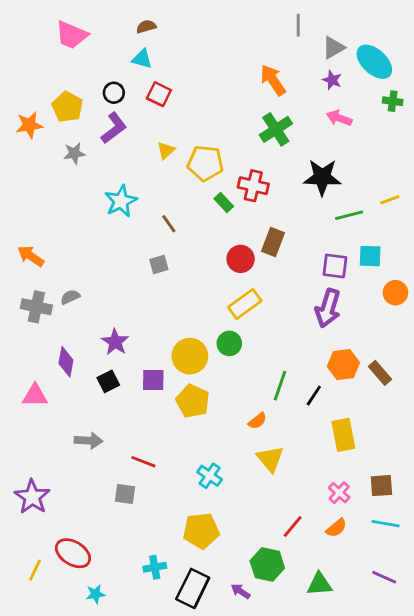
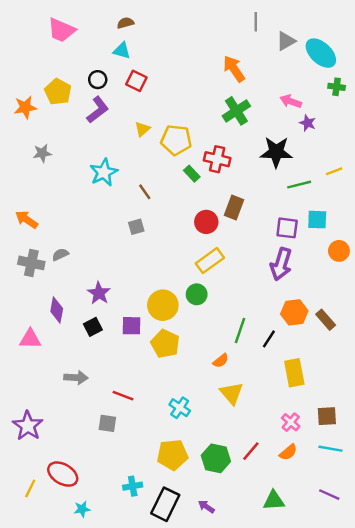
purple star: (332, 80) -> (308, 123), moved
gray star: (74, 153) -> (42, 153), moved
green hexagon: (267, 564) -> (216, 458), moved

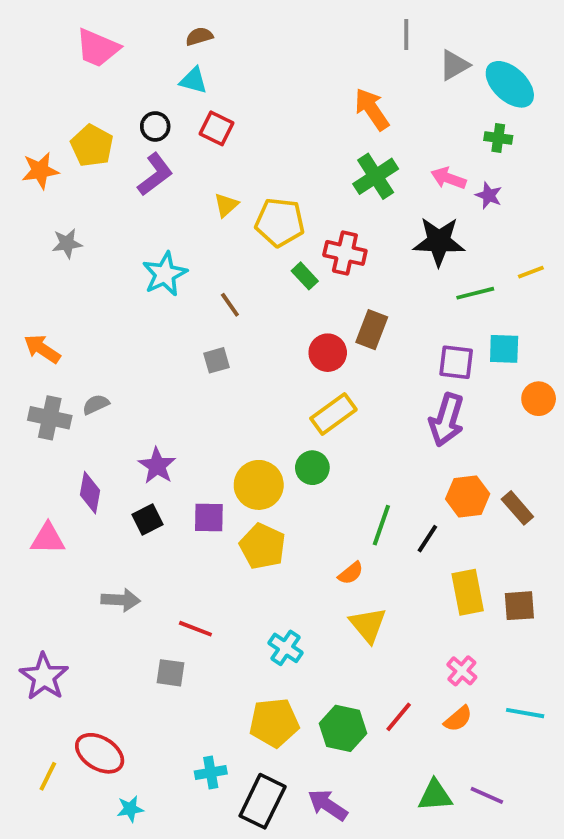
green cross: (337, 87) -> (498, 138), moved
pink arrow: (291, 101) -> (448, 178), moved
brown square: (327, 416) -> (519, 606), moved
purple line: (329, 495) -> (487, 795), moved
purple arrow: (206, 507) -> (328, 805), size x1.5

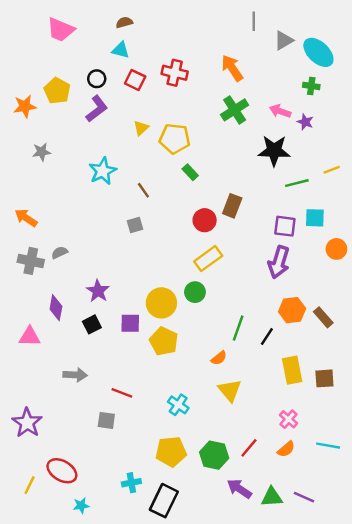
red cross: (345, 253) -> (175, 73), moved
purple arrow: (328, 805) -> (239, 489), moved

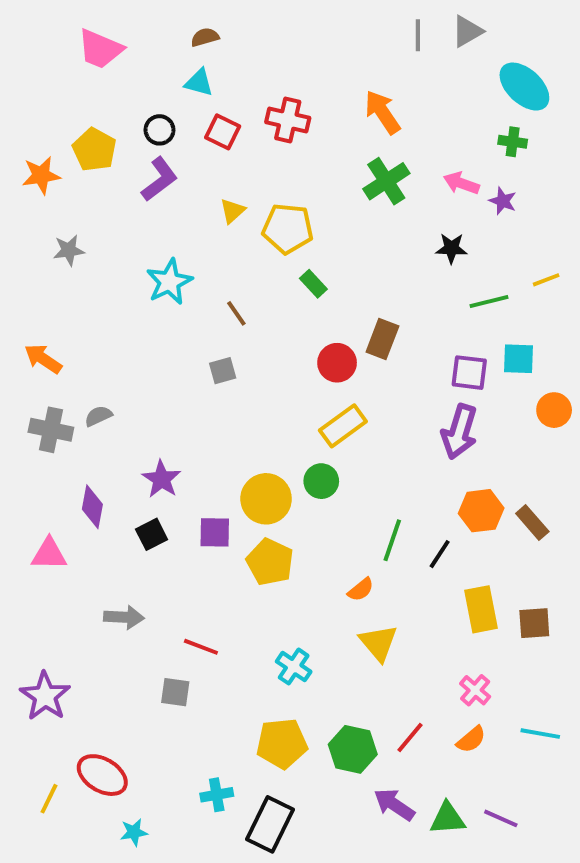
gray triangle: (284, 40) -> (467, 31), moved
black star: (274, 151) -> (451, 248), size x0.6

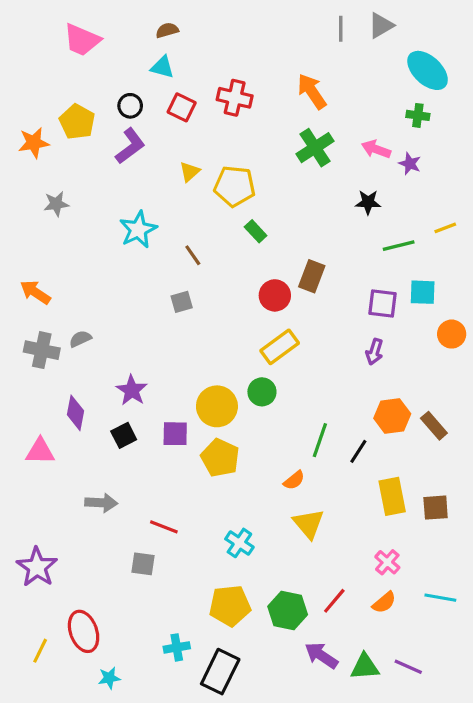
purple arrow: (459, 432) -> (374, 352), size x0.6
red ellipse: (102, 775) -> (84, 631), turned 39

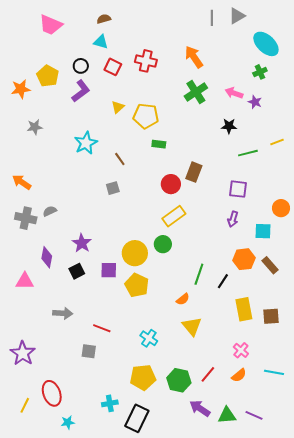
green cross: (418, 115) -> (260, 72), turned -32
green rectangle: (256, 231) -> (159, 144), turned -40
cyan square: (423, 292) -> (263, 231), moved

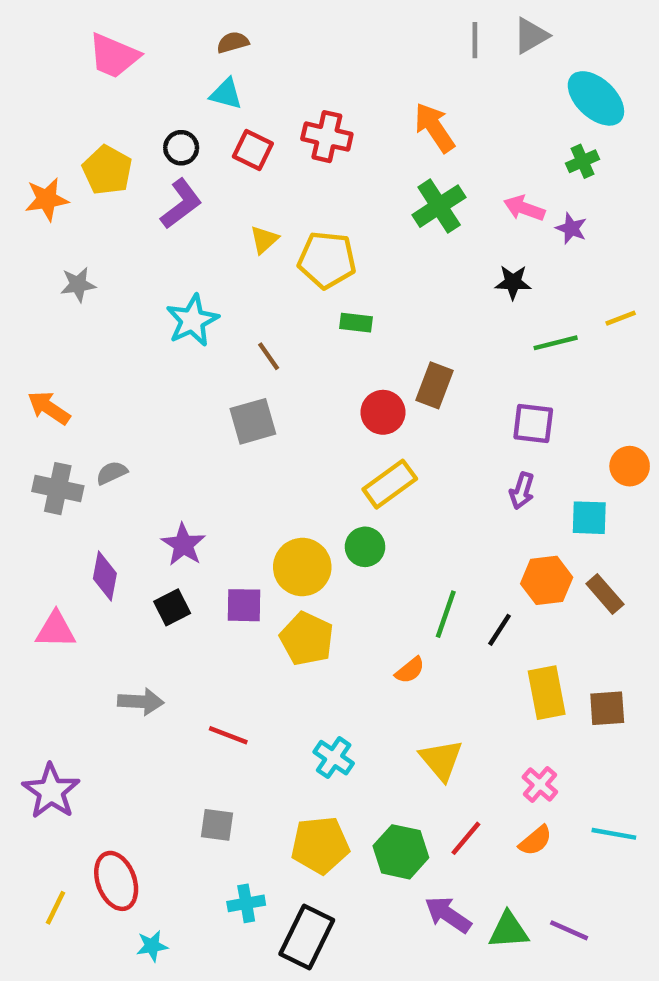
gray square: (113, 188) -> (253, 421), size x1.5
yellow triangle: (192, 326) -> (441, 760), moved
gray square: (89, 351) -> (217, 825), moved

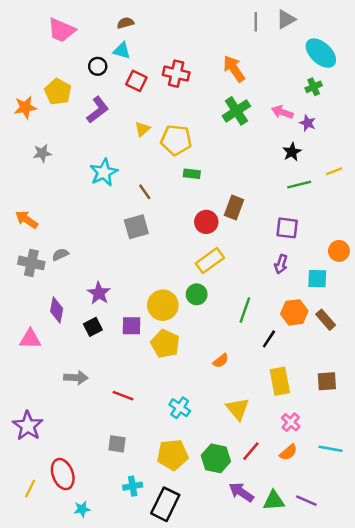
black circle: (181, 148) -> (98, 66), moved
black star: (513, 282) -> (292, 152), moved, turned -30
green line: (446, 614) -> (245, 310), moved
yellow rectangle: (547, 693) -> (280, 381), moved

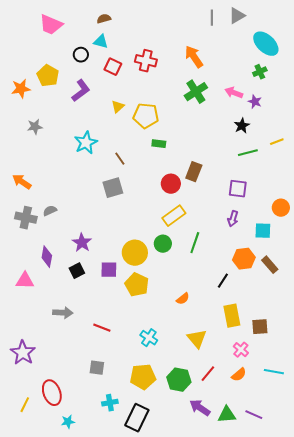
green line: (245, 310) -> (195, 243), moved
brown square: (327, 381) -> (260, 327), moved

